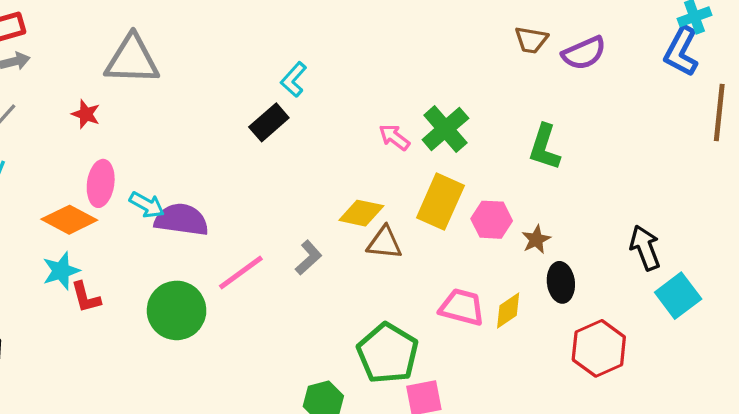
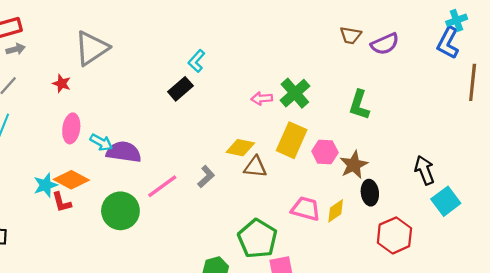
gray triangle: (132, 60) -> (92, 48), turned -36
pink arrow: (394, 137) -> (262, 98), turned -42
orange diamond: (69, 220) -> (71, 180), moved
brown star: (536, 239) -> (354, 165), size x1.5

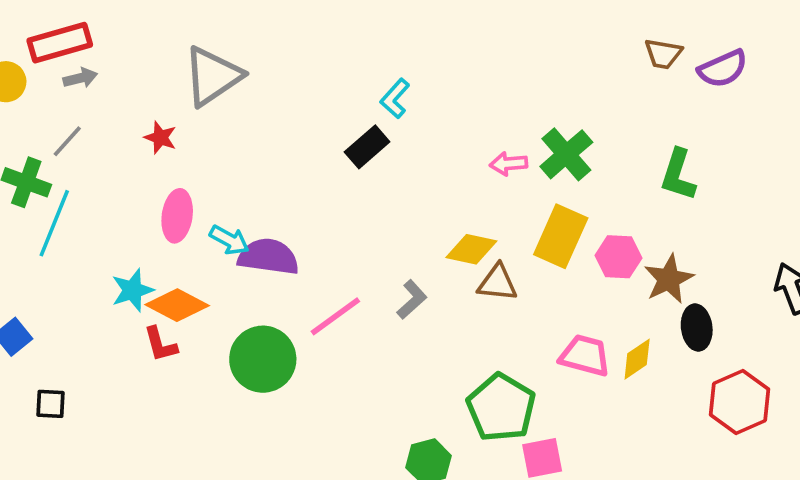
cyan star: (46, 185) -> (132, 290), moved

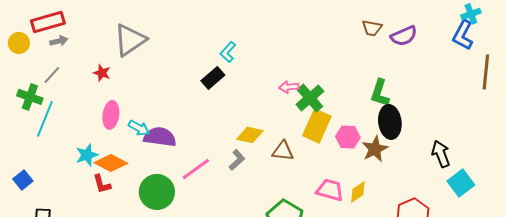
green cross: (566, 154) -> (310, 98), moved
yellow diamond: (471, 249) -> (250, 135), moved
black ellipse: (697, 328) -> (390, 122), moved, size x1.4

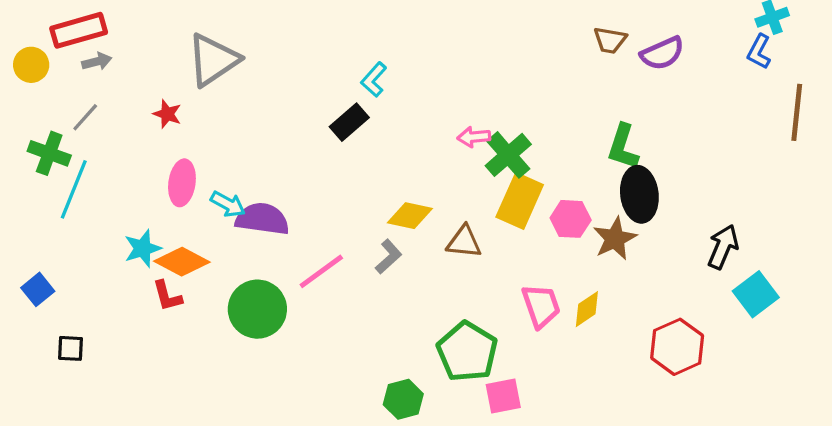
blue L-shape: (463, 35) -> (759, 52), size x0.7
black arrow: (441, 154) -> (723, 247), turned 44
pink trapezoid: (330, 190) -> (541, 306), turned 56

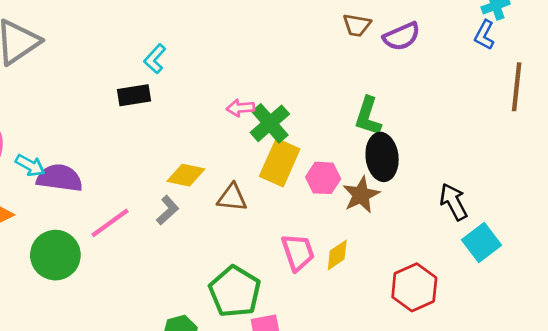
black rectangle: (349, 122) -> (134, 95), turned 32
black arrow: (723, 247) -> (454, 202), turned -51

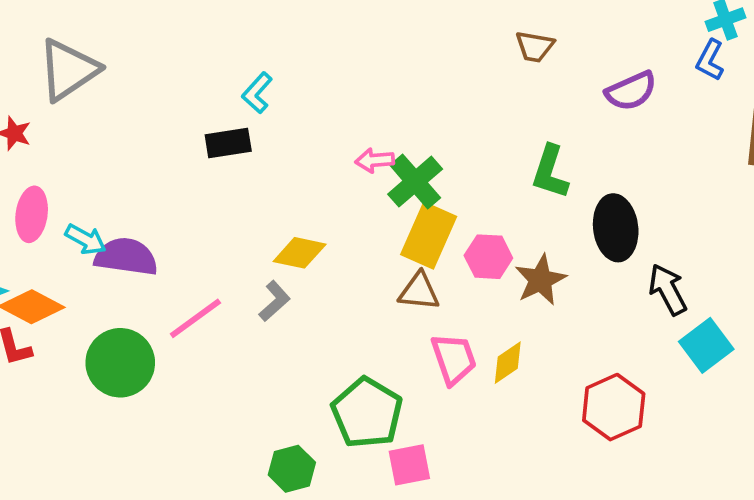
purple semicircle: (402, 36) -> (631, 91), moved
black ellipse: (382, 157) -> (616, 228), moved
brown triangle: (232, 198) -> (419, 291), moved

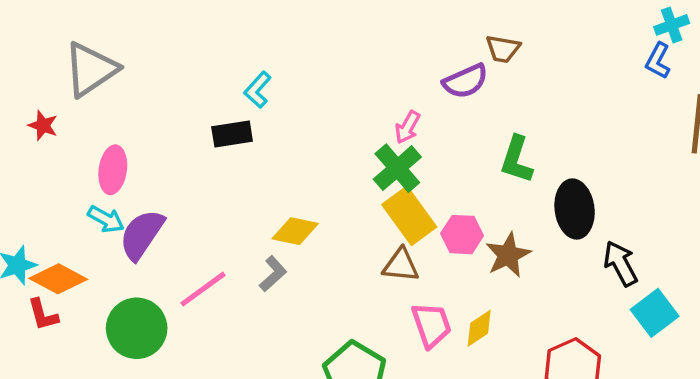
purple semicircle: (631, 91) -> (465, 81), moved
pink arrow: (375, 160) -> (408, 127), moved, turned -56
pink ellipse: (32, 214) -> (113, 170), moved
yellow rectangle: (429, 236) -> (409, 216), turned -60
purple semicircle: (126, 257) -> (142, 235), turned -64

